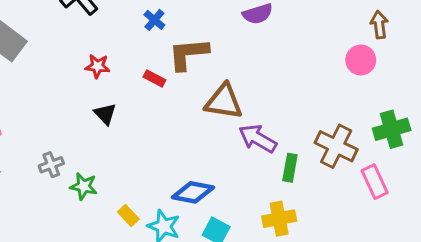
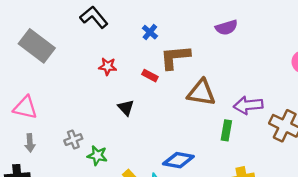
black triangle: (105, 114) -> (126, 108), moved
purple arrow: (258, 139) -> (248, 105), moved, turned -36
green rectangle: (290, 168) -> (226, 130), moved

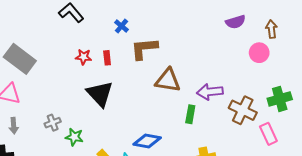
purple semicircle: (226, 28) -> (236, 22), moved
gray rectangle: (37, 46) -> (20, 59), moved
red rectangle: (150, 76) -> (107, 58), moved, turned 56
black triangle: (126, 108) -> (100, 94), size x1.8

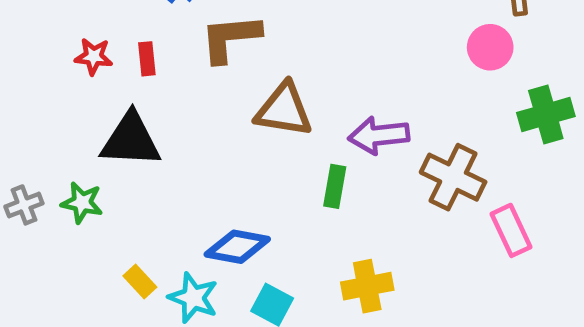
black triangle: (100, 94) -> (131, 140), turned -44
green cross: (280, 99) -> (546, 114), moved
green star: (74, 137) -> (82, 203), moved

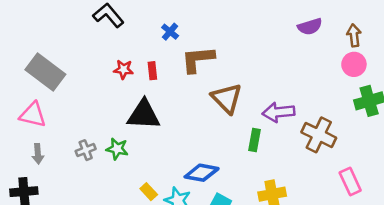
pink circle: (490, 47) -> (354, 64), moved
brown triangle: (284, 110) -> (227, 98), turned 36
pink rectangle: (511, 230) -> (350, 182), moved

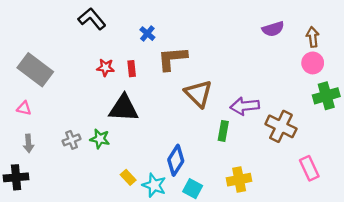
pink triangle: (33, 115) -> (24, 108), size x0.6
blue diamond: (202, 173) -> (176, 160), turned -68

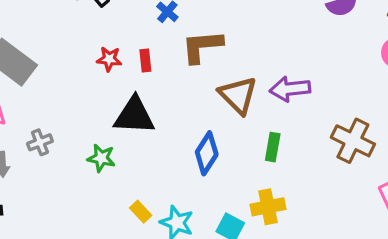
purple arrow: (245, 106) -> (290, 89), moved
gray cross: (72, 140) -> (40, 142), moved
blue diamond: (176, 160) -> (207, 153), moved
yellow cross: (239, 180) -> (268, 207), moved

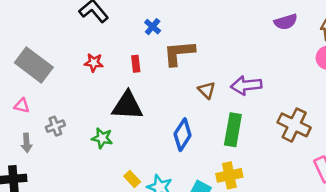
red star: (109, 59) -> (94, 63), moved
brown triangle: (238, 95) -> (207, 90), size x0.6
green rectangle: (273, 147) -> (233, 130), size x1.5

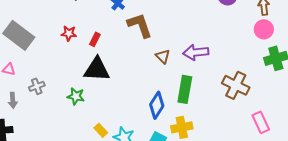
brown L-shape: (179, 53) -> (140, 25), turned 76
red rectangle: (136, 64) -> (95, 39), moved, turned 32
blue diamond: (183, 135) -> (157, 105), moved

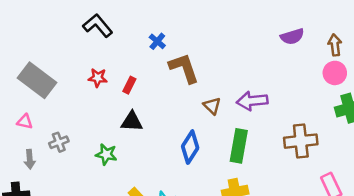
black triangle: (97, 69) -> (132, 122), size x0.7
brown cross: (236, 85) -> (301, 141), turned -32
blue diamond: (157, 105) -> (190, 147), moved

